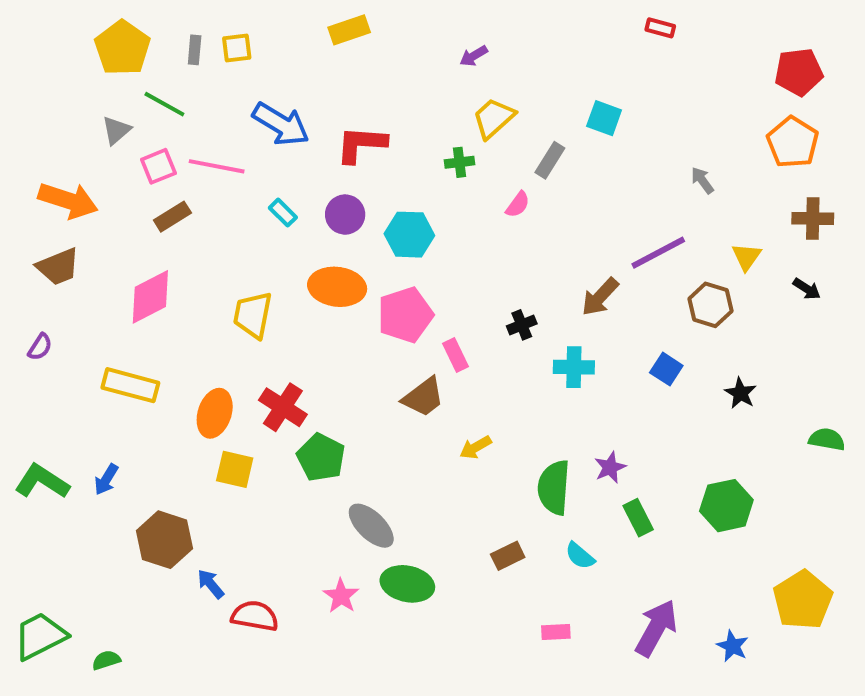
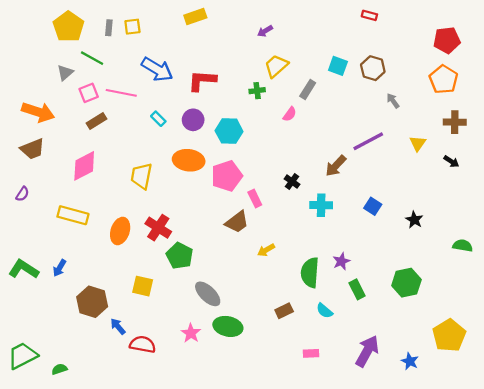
brown hexagon: (710, 305) -> (373, 68), moved
black cross: (522, 325) -> (292, 182), turned -32
yellow square: (235, 469) -> (143, 286), moved

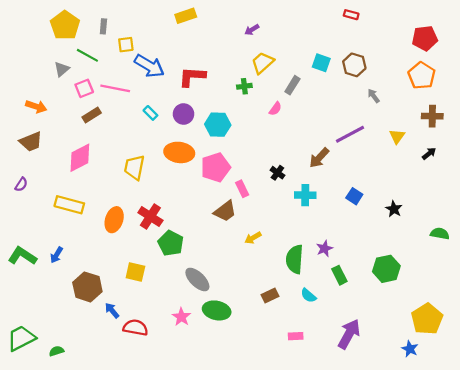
yellow square: (132, 27) -> (126, 45), moved
orange arrow: (38, 112) -> (36, 107), size x0.7
black arrow: (451, 161) -> (429, 154), turned -72
blue star: (410, 361) -> (410, 349), moved

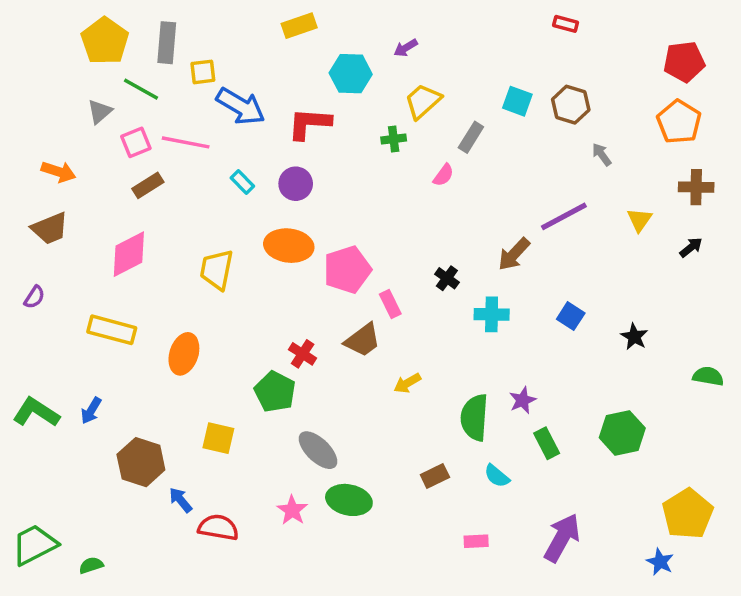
gray rectangle: (103, 26) -> (167, 43), size x1.6
cyan hexagon: (218, 125) -> (351, 74), moved
red cross: (150, 216) -> (303, 354), moved, size x0.7

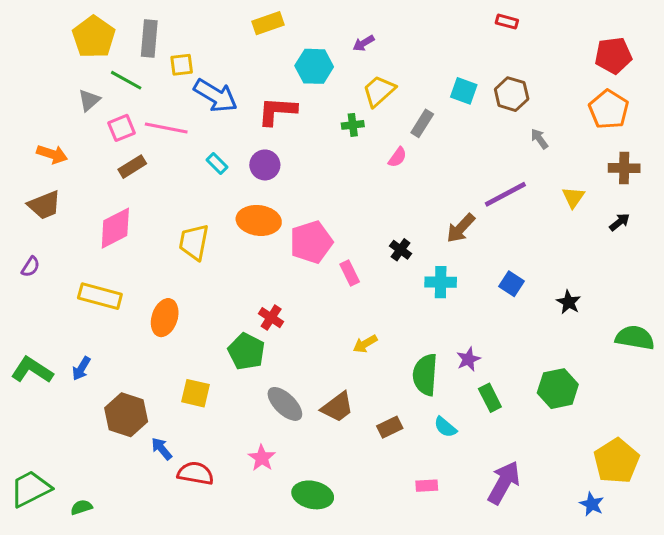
brown trapezoid: (363, 340) -> (337, 407), moved
green semicircle: (708, 376) -> (635, 338), size x1.4
green ellipse: (349, 500) -> (313, 495), moved

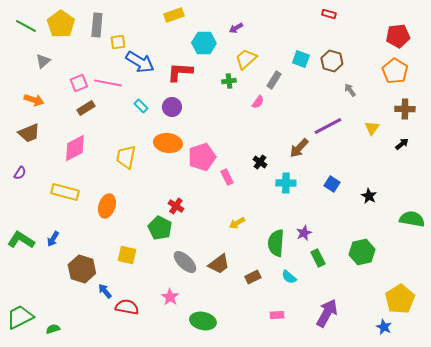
green line: (126, 80) -> (26, 26), moved
gray triangle: (89, 100) -> (43, 61), moved

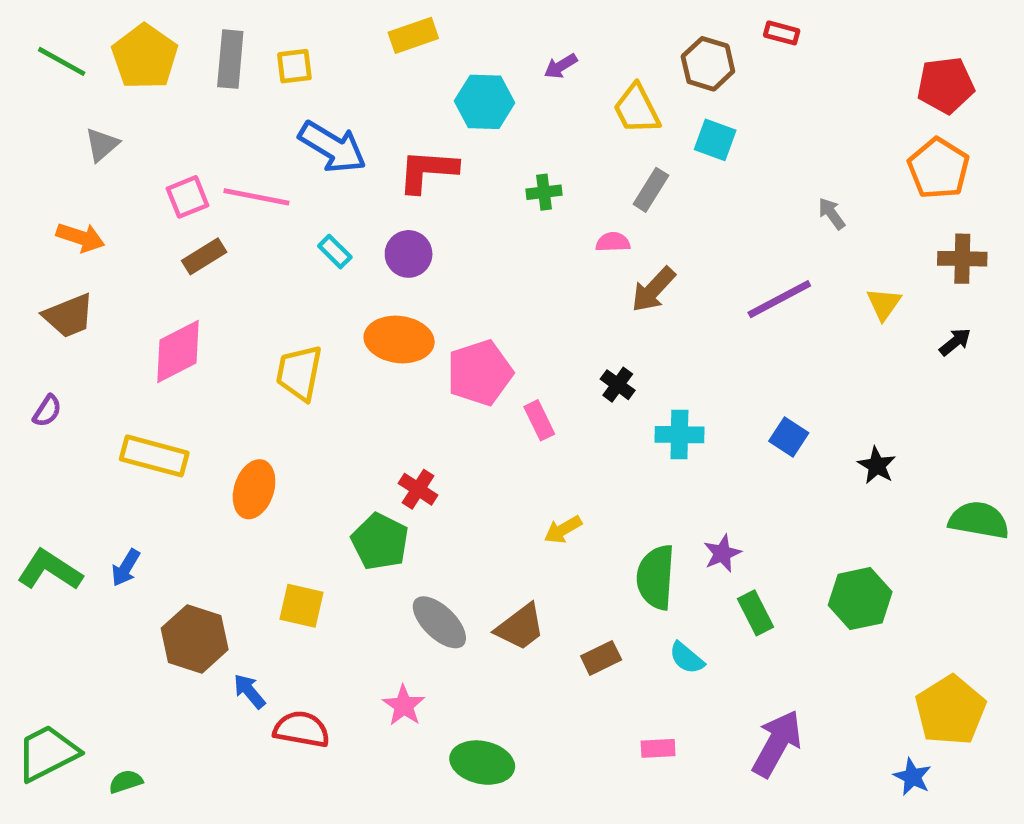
yellow square: (118, 42) -> (294, 66), moved
yellow trapezoid: (246, 59) -> (637, 109), moved, turned -75
brown hexagon: (332, 61) -> (708, 64), moved
pink semicircle: (258, 102) -> (613, 242), turned -128
brown arrow: (299, 148) -> (653, 290), moved

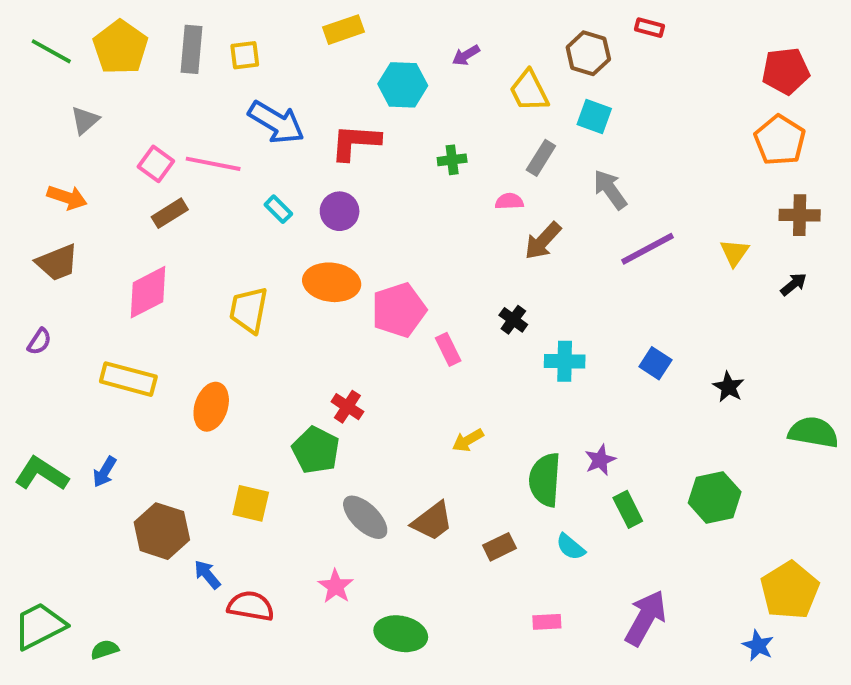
pink square: (187, 197) -> (156, 164), turned -32
gray arrow: (832, 214) -> (610, 189), moved, size x1.5

